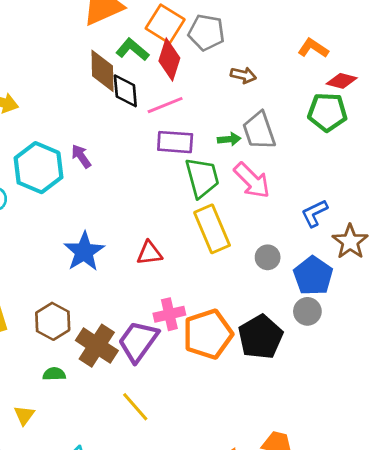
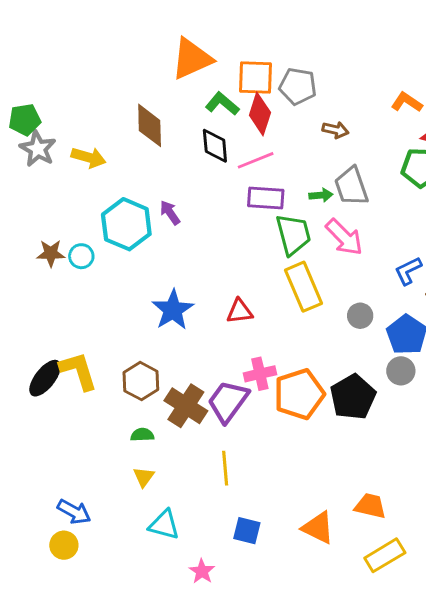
orange square: (165, 24) -> (256, 78), turned -30
brown diamond: (103, 71) -> (150, 125), moved
yellow line: (135, 407) -> (225, 468), turned 36
yellow triangle: (24, 415) -> (144, 477), moved

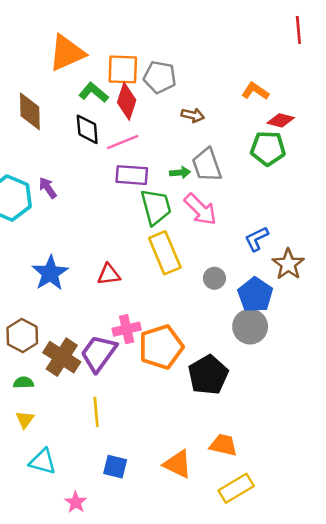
gray circle: (401, 371) -> (250, 327), size x1.4
black pentagon: (353, 397) -> (208, 375), moved

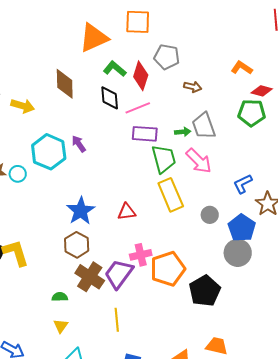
orange square: (123, 69) -> (138, 22), moved
brown hexagon: (22, 335) -> (77, 245), moved

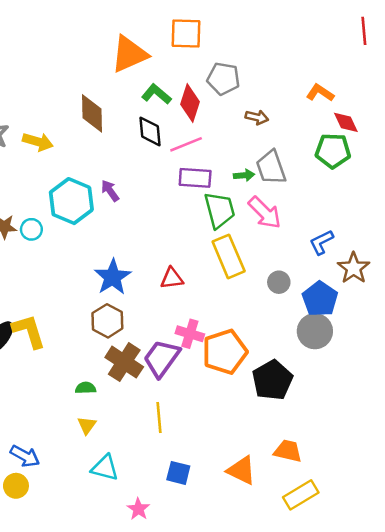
red diamond: (262, 91) -> (346, 122), turned 50
pink cross: (141, 255) -> (190, 334), turned 30

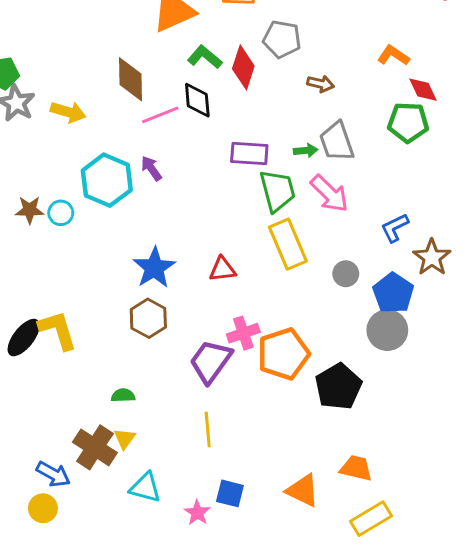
pink line: (186, 144) -> (160, 115), moved
pink cross: (190, 334) -> (243, 333), turned -36
brown cross: (124, 362) -> (95, 447), moved
pink star: (138, 509) -> (197, 513), moved

